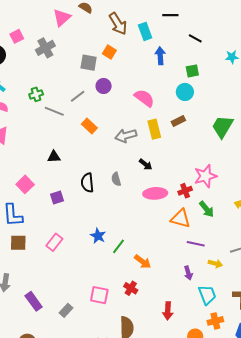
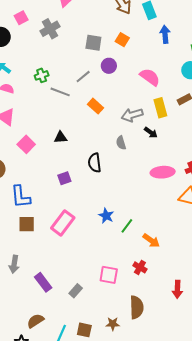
orange square: (109, 52) -> (122, 40), moved
black arrow: (146, 164) -> (151, 132), moved
gray semicircle: (116, 179) -> (121, 143), moved
pink square: (25, 184) -> (26, 144), moved
pink rectangle: (54, 242) -> (63, 223), size x1.4

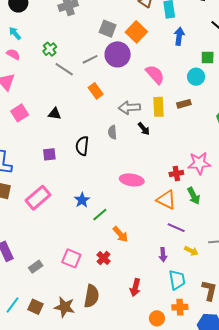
orange square: (122, 40) -> (136, 32), size x1.5
purple circle: (109, 66) -> (118, 54), size x1.6
green cross: (42, 75) -> (50, 49), turned -32
pink ellipse: (163, 172) -> (132, 180), moved
brown star: (113, 324) -> (65, 307), size x1.5

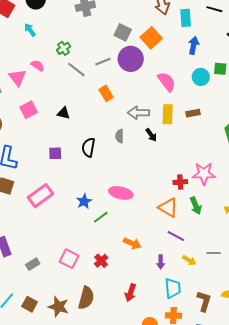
pink semicircle: (13, 54) -> (38, 66), moved
cyan circle: (196, 77) -> (201, 77), moved
pink ellipse: (132, 180) -> (121, 193), moved
orange arrow: (120, 234) -> (132, 243), moved, turned -30

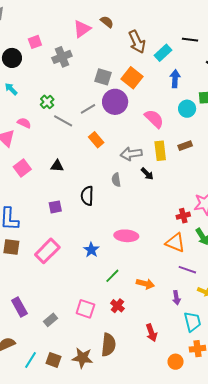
cyan rectangle: (186, 18) -> (163, 53), turned 60
green line: (101, 217) -> (112, 276), moved
red arrow: (131, 293) -> (151, 333), turned -30

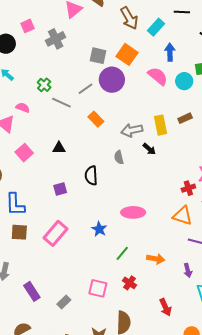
pink semicircle: (154, 119) -> (158, 76), moved

